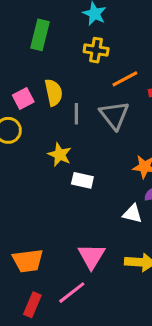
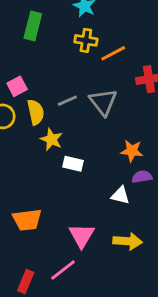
orange line: (125, 79) -> (113, 53), moved
yellow semicircle: (54, 92) -> (36, 112), moved
gray line: (76, 114) -> (67, 101), turned 66
orange trapezoid: (28, 261) -> (27, 220), moved

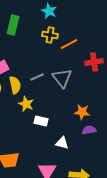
white triangle: (120, 195) -> (62, 143), moved

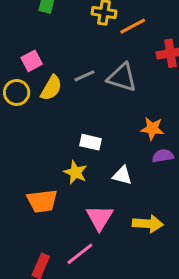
gray triangle: (62, 78) -> (122, 77), turned -35
yellow semicircle: (15, 85) -> (51, 88), turned 42
yellow star: (26, 104) -> (75, 172), moved

